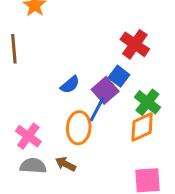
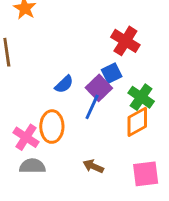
blue square: (119, 76) -> (112, 73), turned 30
orange ellipse: (79, 128) -> (52, 127), moved
brown arrow: (66, 164) -> (93, 166), moved

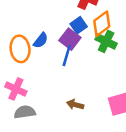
orange diamond: (137, 122) -> (102, 24), moved
orange ellipse: (52, 127) -> (20, 49), moved

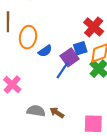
orange ellipse: (20, 49) -> (28, 37), moved
gray semicircle: (25, 112) -> (36, 111), moved

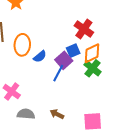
gray semicircle: (36, 111) -> (26, 114), moved

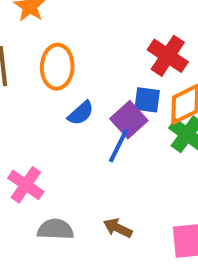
orange ellipse: (22, 45) -> (57, 67), moved
blue square: (73, 51) -> (147, 100), turned 32

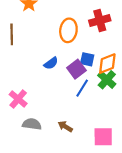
red cross: (168, 56) -> (100, 21), moved, turned 36
orange ellipse: (57, 67) -> (68, 30), moved
blue line: (119, 146) -> (82, 88), moved

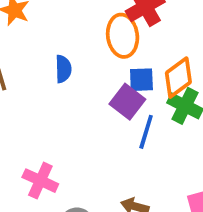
orange ellipse: (68, 30) -> (123, 36), moved
blue semicircle: (51, 63) -> (63, 69), moved, turned -40

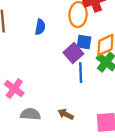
blue line: (146, 132) -> (81, 73), turned -30

